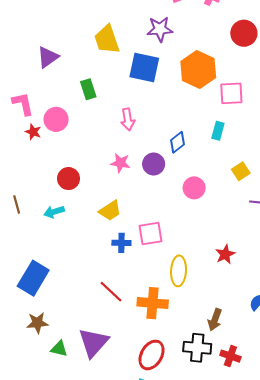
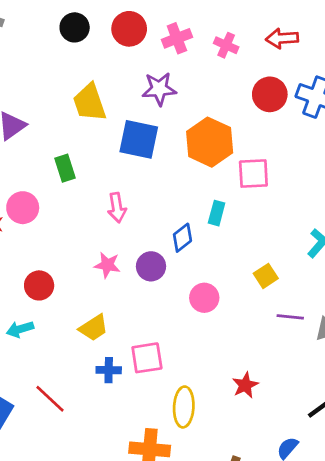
cyan rectangle: (218, 131) -> (217, 213), moved
red line: (111, 292) -> (50, 399), moved

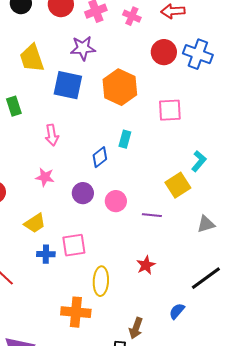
pink square: (253, 174) -> (170, 110), moved
purple circle: (151, 266) -> (83, 193), moved
yellow square: (266, 276) -> (178, 185), moved, size x1.4
purple line: (290, 317) -> (152, 215), moved

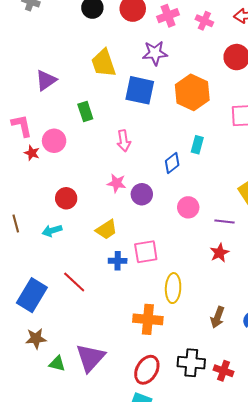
purple circle: (83, 193) -> (142, 194), moved
red star: (146, 265) -> (219, 253), moved
brown arrow: (136, 328) -> (217, 317), moved

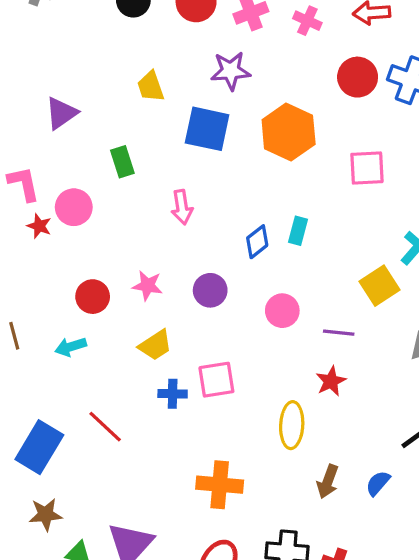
yellow trapezoid: (103, 63) -> (151, 86), size x0.7
cyan rectangle: (197, 145) -> (298, 231), moved
pink star: (117, 183) -> (147, 286), moved
yellow ellipse: (173, 288) -> (292, 425), moved

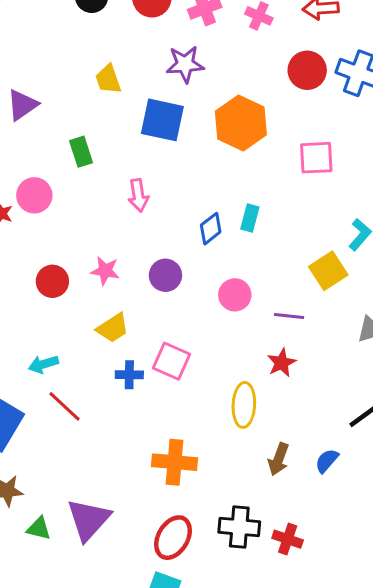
cyan arrow: (71, 347) -> (43, 364), moved
pink square: (216, 380) -> (172, 361), turned 33

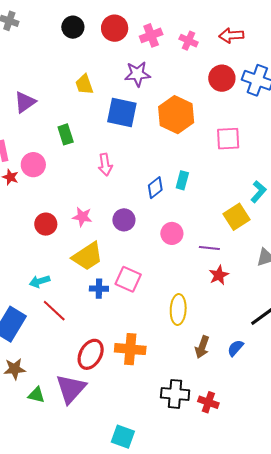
yellow trapezoid: (113, 328) -> (87, 256), size x1.4
red star: (282, 363) -> (219, 275), moved
red ellipse: (173, 538) -> (91, 354), moved

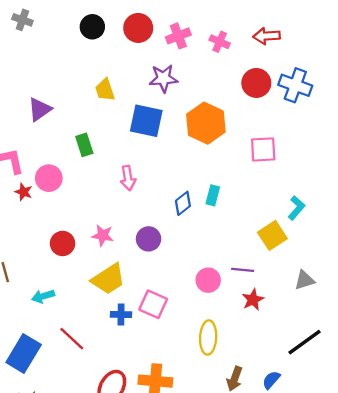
pink circle: (172, 233) -> (208, 280), moved
cyan arrow: (40, 281) -> (43, 296), moved

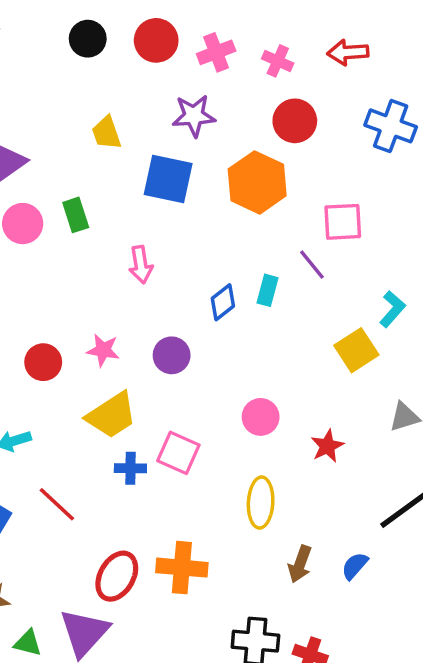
red circle: (256, 83) -> (295, 121), moved
pink circle: (49, 178) -> (23, 224), moved
purple line: (243, 270) -> (312, 265), moved, turned 45

